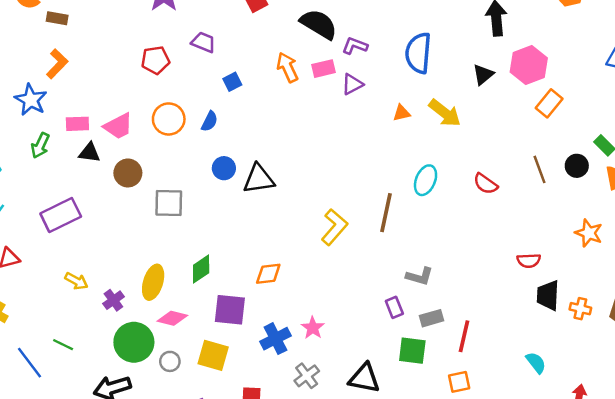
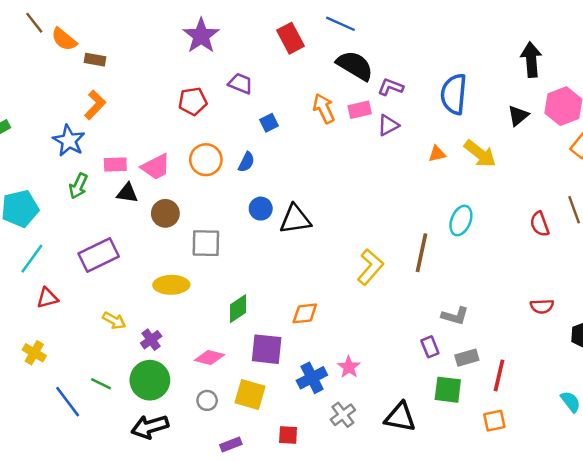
red semicircle: (486, 184) -> (540, 224), moved, turned 35
red semicircle: (529, 261) -> (542, 306), moved
yellow ellipse: (153, 282) -> (171, 285), moved, turned 72
green circle: (134, 342) -> (150, 380), moved

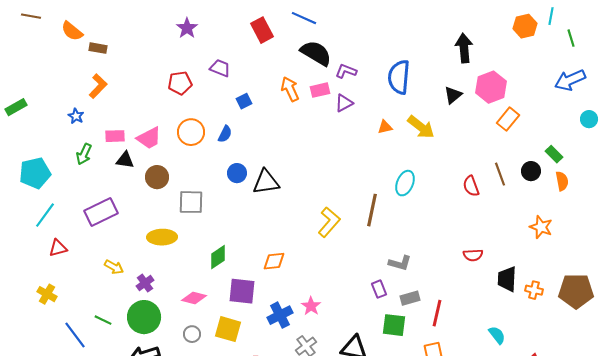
brown line: (34, 23) -> (31, 16), moved, turned -42
purple star: (201, 36) -> (187, 28), size x0.7
blue star: (69, 141) -> (76, 116), size x0.6

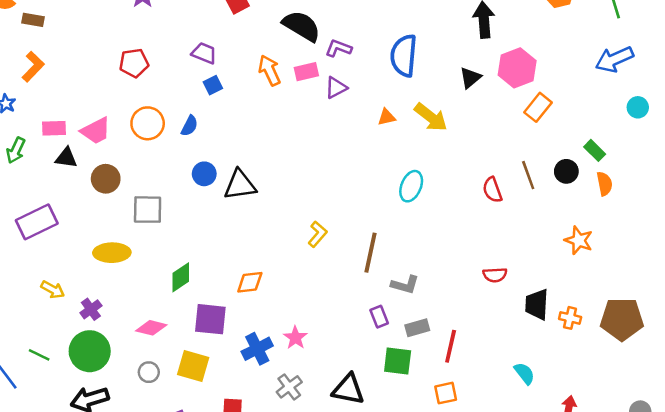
purple trapezoid: (220, 68) -> (204, 53), moved
brown line: (372, 210) -> (370, 253), moved
yellow L-shape: (329, 222) -> (318, 234), size x0.7

